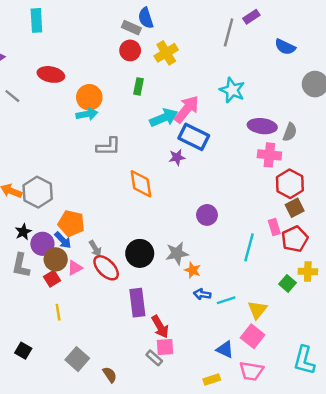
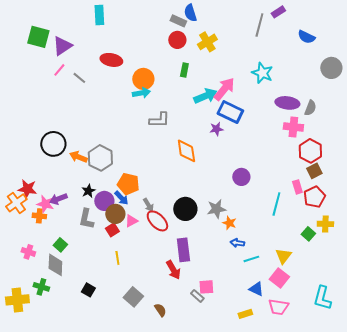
cyan line: (226, 300) -> (251, 259), moved
red arrow: (160, 327) -> (173, 270), moved

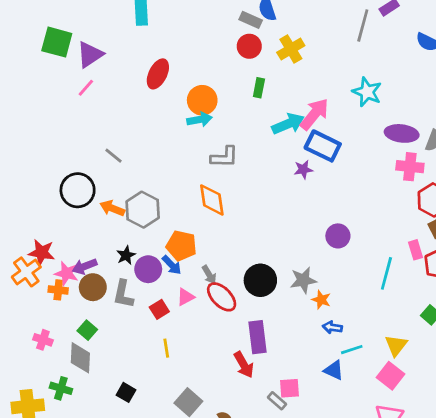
red ellipse: (111, 60) -> (158, 74), turned -75
gray line: (79, 78) -> (114, 156), moved
orange diamond: (186, 151) -> (212, 200), moved
brown circle: (115, 214) -> (93, 287), moved
blue triangle: (256, 289) -> (334, 370), moved

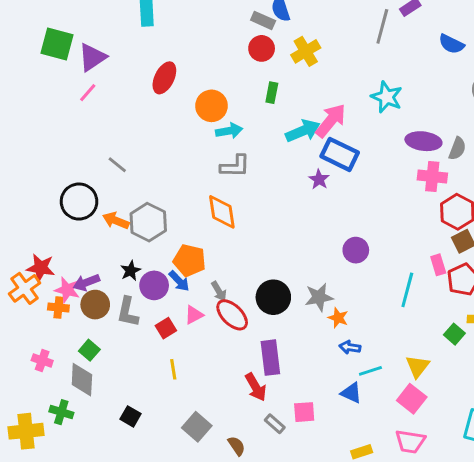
cyan arrow: (199, 120) -> (229, 131), moved
purple star: (303, 169) -> (319, 179), turned -30
gray rectangle: (277, 401) -> (275, 424), moved

